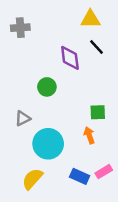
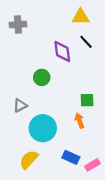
pink rectangle: (104, 172) -> (92, 165), moved

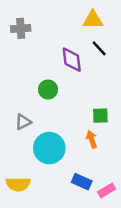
yellow semicircle: (29, 160) -> (18, 184), moved, turned -132

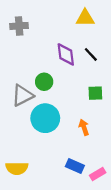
black line: (99, 48) -> (91, 54), moved
green square: (100, 116) -> (95, 93), moved
gray triangle: (23, 122) -> (22, 95), moved, size x1.5
cyan circle: (49, 148) -> (45, 118), moved

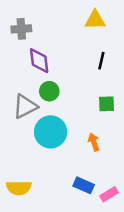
purple diamond: (66, 54) -> (39, 61), moved
black line: (91, 54) -> (101, 61), turned 56

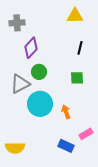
purple diamond: (39, 61) -> (31, 48), turned 50
green square: (107, 104) -> (77, 78), moved
orange arrow: (94, 142) -> (66, 112), moved
pink rectangle: (109, 194) -> (86, 134), moved

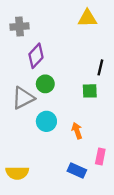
black line: (80, 48) -> (100, 67), moved
cyan circle: (40, 104) -> (46, 121), size x0.7
pink rectangle: (86, 134) -> (100, 156), turned -48

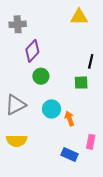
gray triangle: (23, 98) -> (16, 105), moved
cyan circle: (46, 121) -> (52, 109), moved
yellow semicircle: (17, 173) -> (17, 141), moved

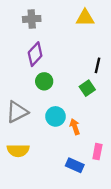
gray cross: (18, 24) -> (32, 19), moved
green square: (81, 83) -> (87, 88), turned -32

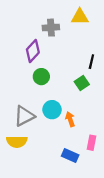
gray cross: (32, 19) -> (51, 28), moved
gray triangle: (17, 112) -> (24, 116), moved

